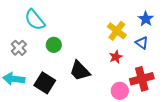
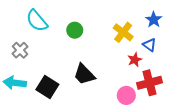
green circle: (54, 45) -> (75, 30), moved
red star: (116, 57) -> (135, 60), moved

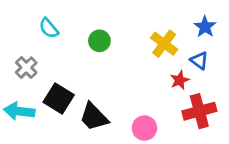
cyan semicircle: (37, 21) -> (49, 28), size x0.7
black trapezoid: (84, 74) -> (94, 117), moved
black square: (47, 87) -> (59, 98), moved
pink circle: (126, 95) -> (144, 128), moved

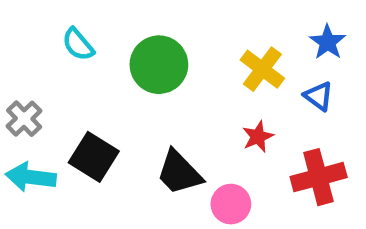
green circle: (99, 41) -> (159, 65), size x1.6
gray cross: (26, 68) -> (24, 119), moved
red star: (180, 80) -> (258, 137), moved
black trapezoid: (94, 117) -> (179, 173), moved

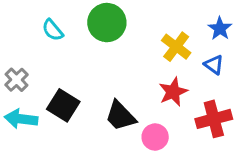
green circle: (159, 65) -> (107, 23), moved
red star: (258, 137) -> (173, 92), size x1.4

